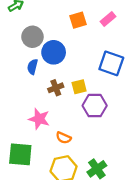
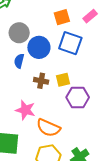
blue square: (111, 63) -> (70, 43), moved
brown cross: (56, 88) -> (41, 81), turned 32
orange semicircle: (64, 138) -> (48, 128), size x1.6

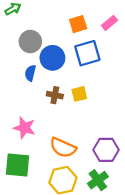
blue square: (70, 43) -> (87, 53), turned -35
purple hexagon: (78, 97) -> (106, 150), moved
pink star: (25, 110) -> (24, 128), moved

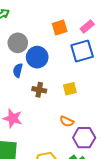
blue square: (87, 53) -> (82, 51), moved
yellow square: (79, 94) -> (70, 89), moved
orange semicircle: (63, 148) -> (67, 121), moved, size x0.6

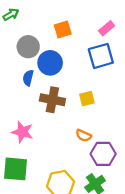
orange square: (60, 28) -> (63, 29), moved
brown cross: (39, 90) -> (52, 100), size x1.5

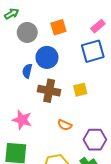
gray circle: (28, 47) -> (27, 32), moved
orange semicircle: (84, 135) -> (65, 125), moved

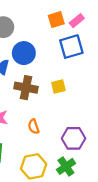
orange square: (58, 27) -> (56, 20), moved
orange semicircle: (65, 125) -> (34, 126), moved, turned 48

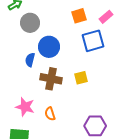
pink rectangle: (77, 21) -> (106, 17), moved
orange semicircle: (34, 126) -> (50, 114), moved

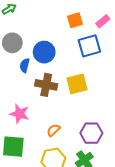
gray circle: (30, 23) -> (12, 43), moved
yellow square: (81, 78) -> (77, 84), size x1.5
orange semicircle: (50, 114) -> (53, 130), moved, turned 64

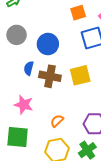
blue semicircle: (25, 65) -> (29, 68), moved

